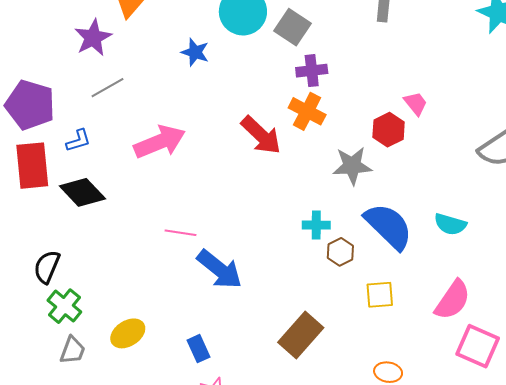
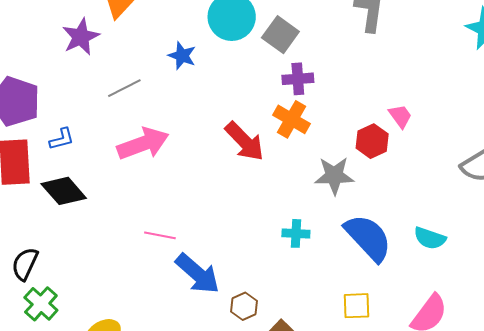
gray line: (107, 88) -> (124, 88), moved
brown hexagon: (340, 252) -> (244, 306), moved

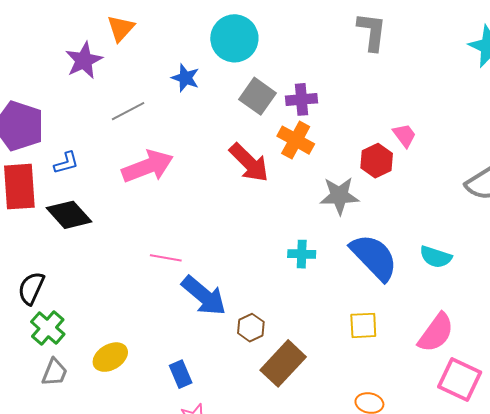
gray square: (280, 35) -> (258, 96), moved

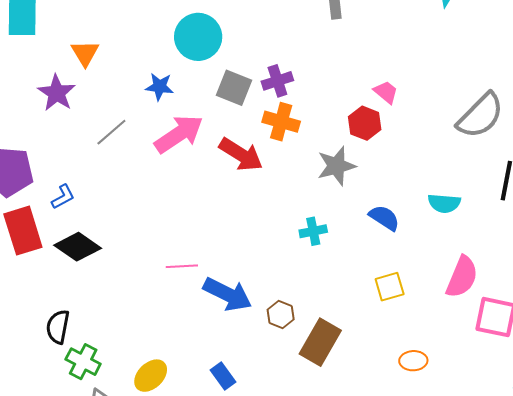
pink arrow: (148, 166) -> (179, 134), moved
blue semicircle: (374, 257) -> (384, 218), size x0.6

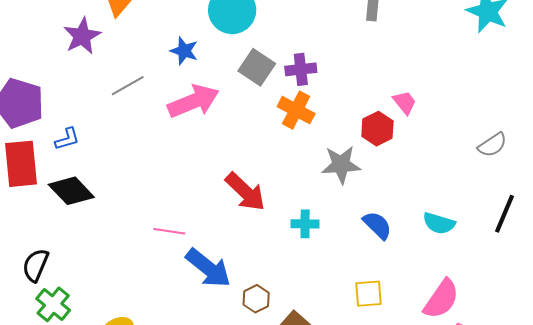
gray semicircle: (480, 116) -> (492, 145), size x0.6
red arrow: (241, 154) -> (245, 192), moved

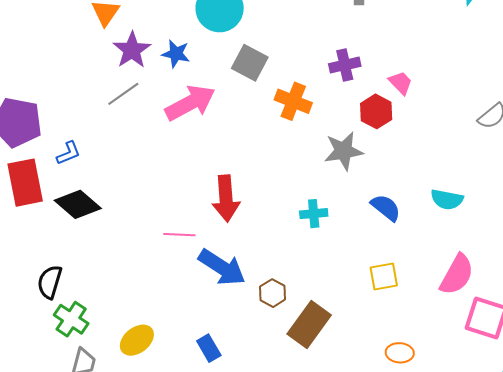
purple star: (82, 36) -> (132, 50), moved
purple cross: (301, 69) -> (345, 65), moved
red arrow: (245, 192) -> (226, 198), moved, turned 48

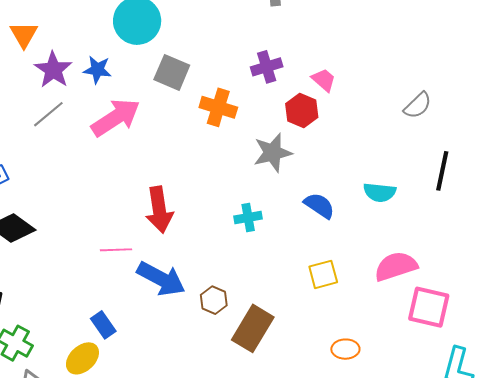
pink semicircle: (457, 275) -> (396, 266), turned -132
blue rectangle: (209, 348) -> (103, 325), moved

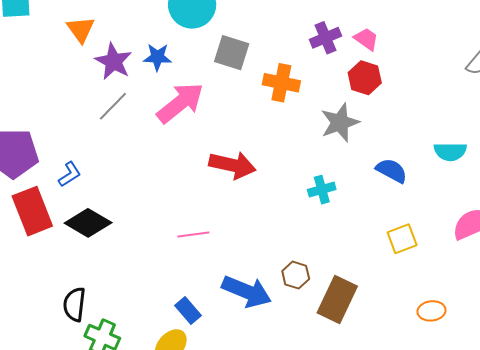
pink trapezoid: (324, 80) -> (366, 39), moved
red arrow: (159, 210) -> (232, 165), moved, turned -63
blue arrow: (161, 279) -> (247, 291), moved

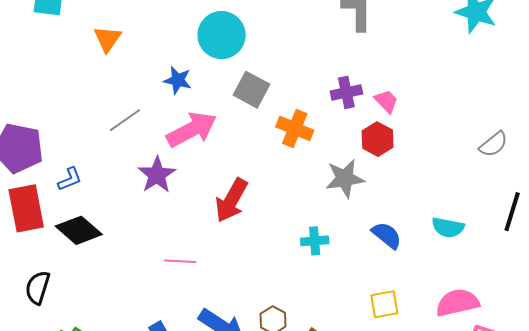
purple star: (113, 61) -> (157, 175), moved
red arrow: (232, 165) -> (231, 200), turned 96
black semicircle: (74, 304) -> (38, 288), moved

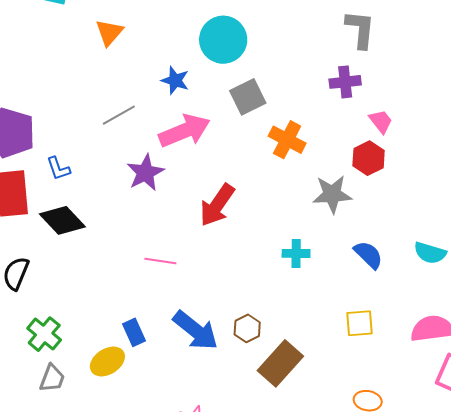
gray square: (251, 90) -> (248, 97), turned 30
purple cross: (346, 92) -> (345, 82), moved
blue L-shape: (70, 179) -> (58, 169), turned 88

